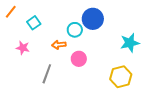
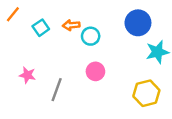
blue circle: (93, 19) -> (138, 23), moved
orange arrow: (59, 45) -> (71, 25), moved
pink star: (23, 48) -> (27, 75), moved

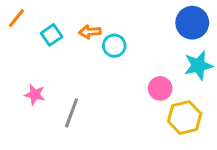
blue circle: (138, 23) -> (192, 23), moved
pink circle: (95, 71) -> (160, 88), moved

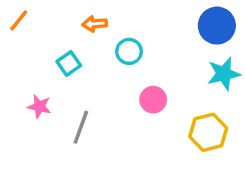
orange arrow: (90, 32) -> (95, 24), moved
cyan square: (52, 35) -> (69, 63), moved
pink circle: (160, 88) -> (153, 100), moved

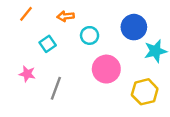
orange line: (19, 20) -> (26, 14), moved
blue circle: (217, 26) -> (134, 27), moved
pink circle: (153, 100) -> (106, 69), size x1.5

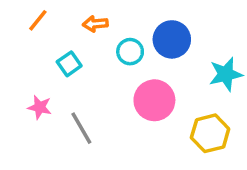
blue circle: (134, 27) -> (172, 39), moved
gray line: (56, 88) -> (81, 128), turned -50

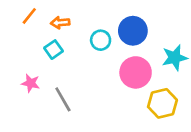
orange arrow: (95, 24) -> (60, 23), moved
pink circle: (154, 100) -> (136, 72), moved

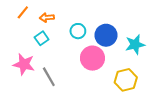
blue circle: (133, 31) -> (106, 35), moved
pink circle: (136, 72) -> (92, 58), moved
pink star: (31, 83) -> (24, 64), size x1.5

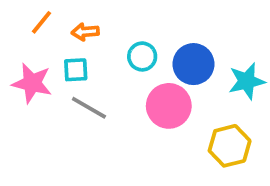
cyan square: (42, 38) -> (76, 70), turned 32
pink star: (24, 64) -> (32, 83), moved
gray line: (49, 77) -> (89, 108), moved, turned -30

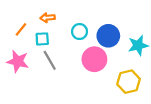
orange line: (41, 22) -> (21, 29), moved
pink star: (32, 83) -> (18, 61), moved
gray line: (89, 108) -> (50, 60), turned 30

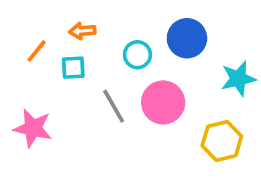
blue circle: (108, 36) -> (187, 38), moved
gray line: (50, 60) -> (114, 106), moved
pink star: (18, 61) -> (33, 128), moved

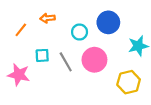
cyan square: (73, 68) -> (42, 55), moved

